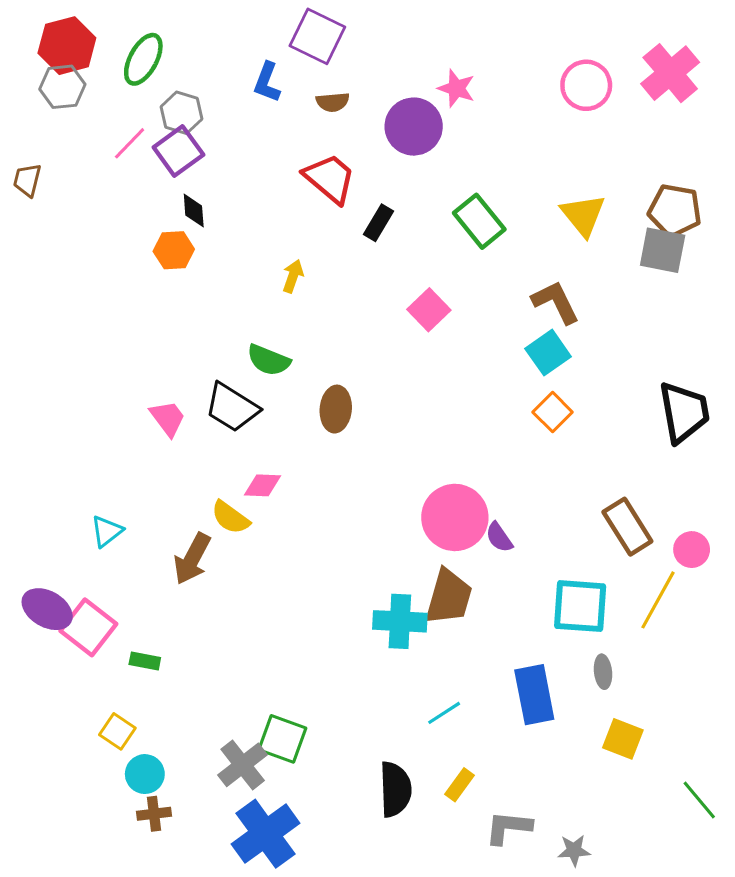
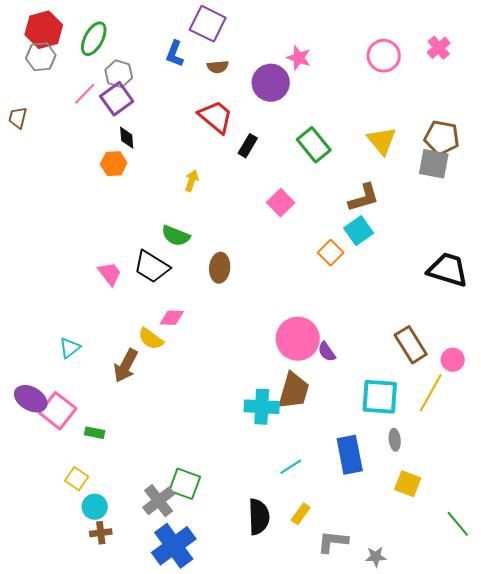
pink cross: (670, 73) -> (439, 48), size x0.6
brown L-shape: (556, 302) -> (364, 198), turned 100
orange square: (553, 412) -> (331, 253), moved
black trapezoid: (684, 412) -> (448, 270), turned -63

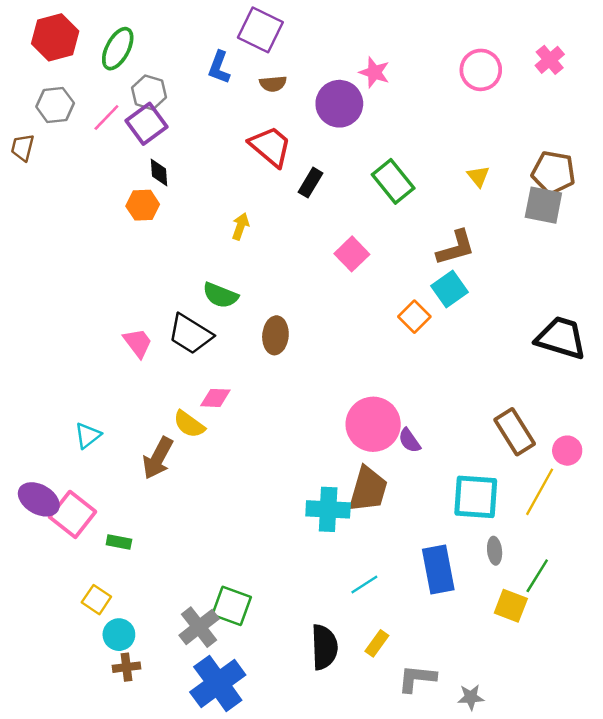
gray hexagon: (41, 57) -> (55, 105), moved
yellow triangle: (382, 141) -> (478, 176), size x0.6
green line: (458, 524) -> (537, 576), moved, turned 72

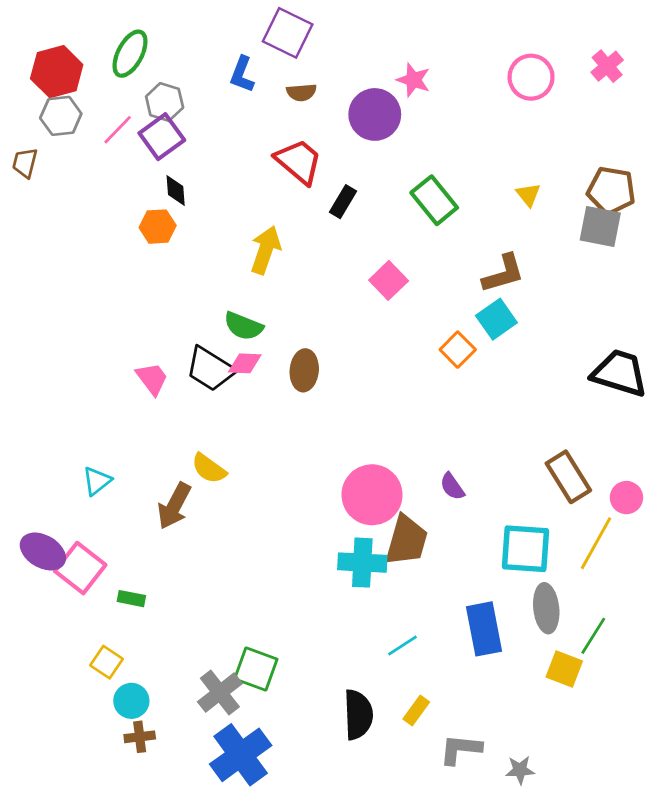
red hexagon: (55, 37) -> (57, 72), moved
yellow arrow: (240, 226) -> (266, 250), size x1.6
pink diamond: (215, 398) -> (245, 363), moved
pink circle: (373, 424) -> (372, 495), moved
gray ellipse: (495, 551) -> (546, 608), size x1.6

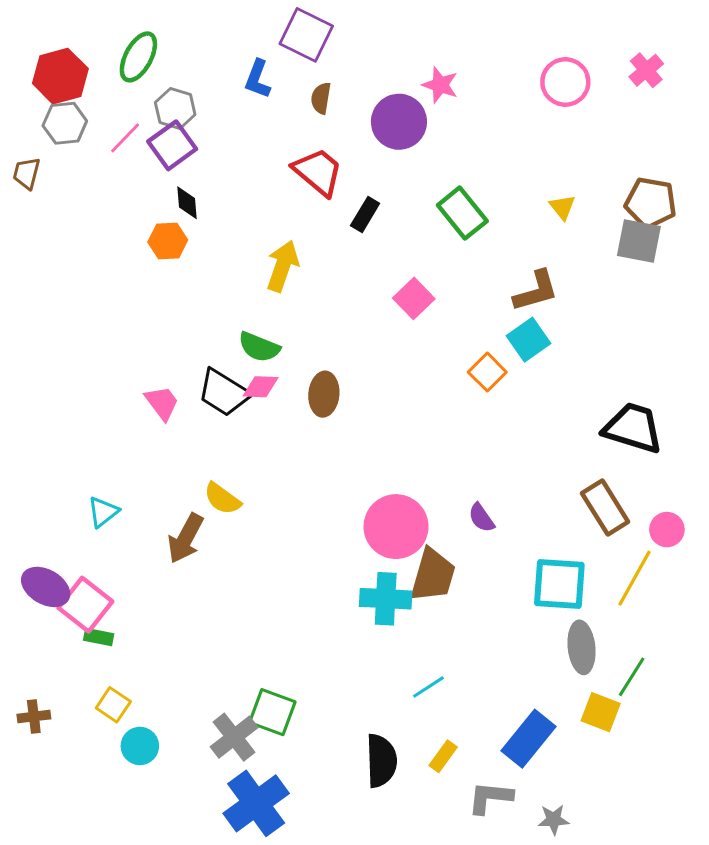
brown semicircle: (301, 92) -> (321, 98), turned 104
black trapezoid: (620, 373) -> (633, 428), moved
green rectangle: (131, 599) -> (99, 637), moved
blue rectangle: (484, 629) -> (529, 739), moved, turned 50
brown cross: (140, 737) -> (34, 717), moved

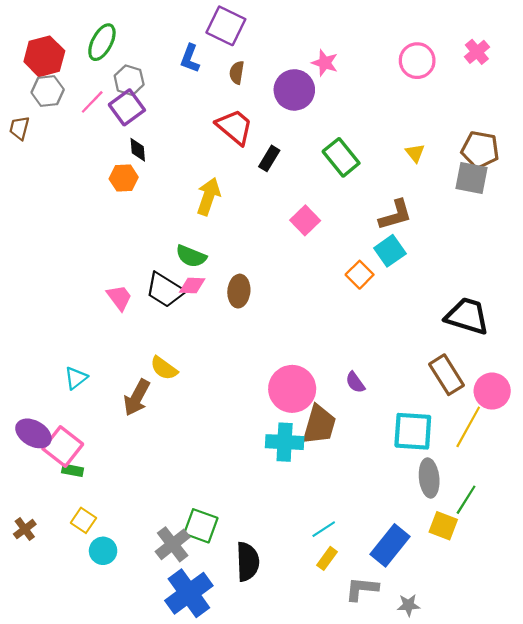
pink circle: (667, 530) -> (492, 391), size x1.4
cyan line: (428, 687) -> (324, 529), moved
brown cross: (34, 717) -> (25, 529), turned -30
black semicircle: (381, 761) -> (248, 562), moved

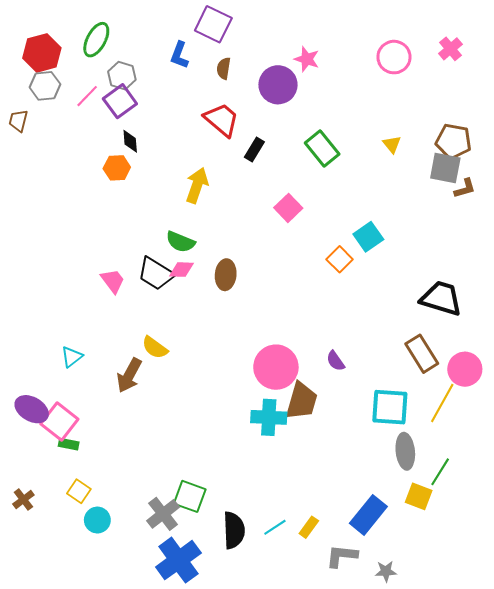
brown L-shape: (395, 215) -> (465, 188), moved, size x0.7
cyan line: (324, 529) -> (275, 527), moved

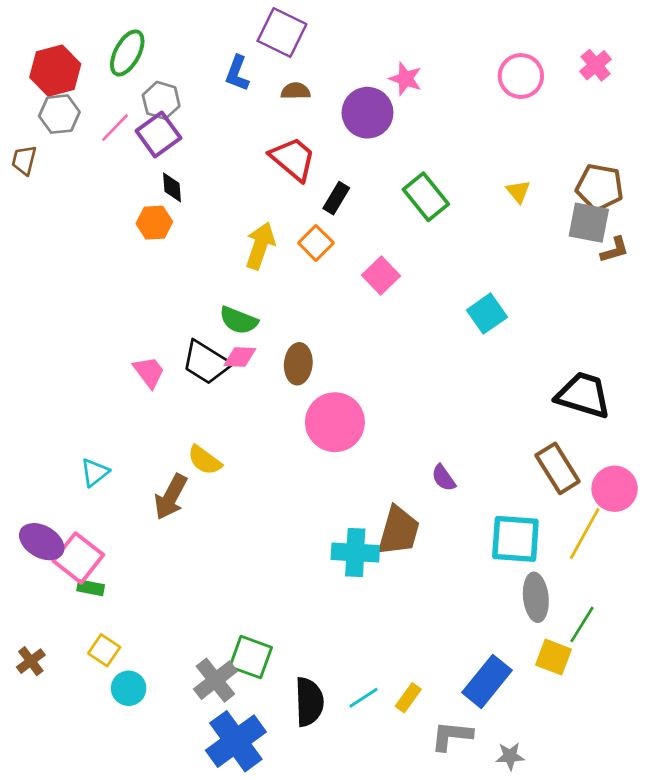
brown semicircle: (224, 68) -> (296, 91), turned 80
orange square: (340, 259) -> (316, 243), moved
pink circle: (276, 367) -> (335, 422), moved

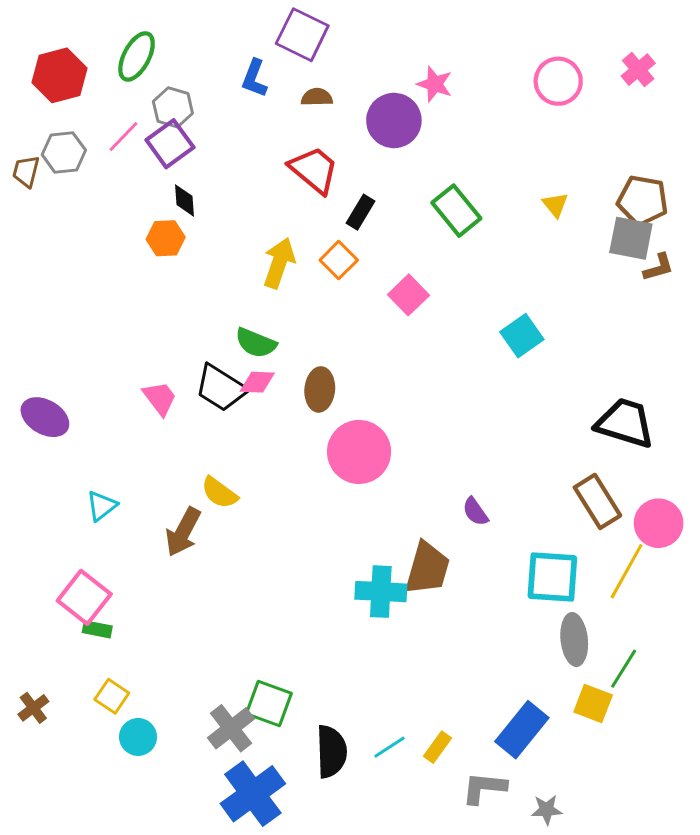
gray hexagon: (59, 114) -> (64, 152), moved
purple ellipse: (42, 542) -> (45, 417), moved

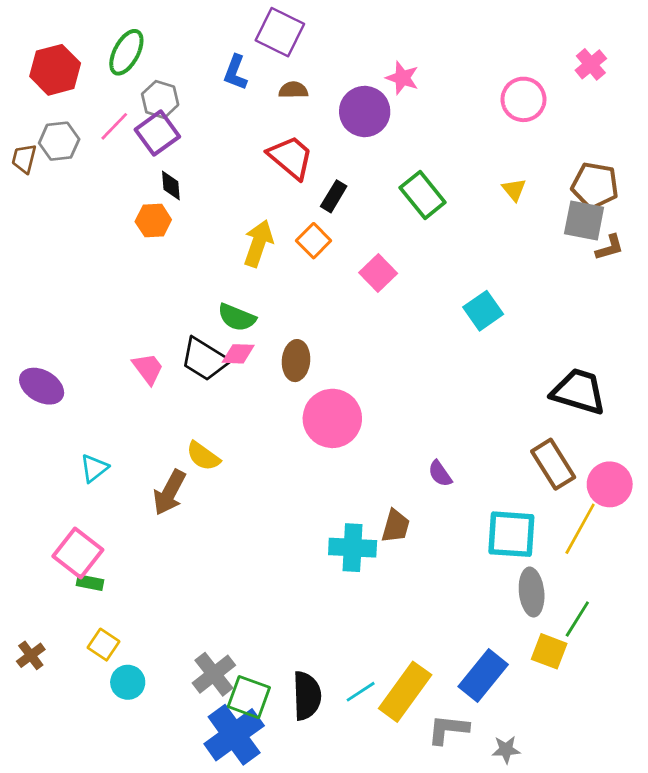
pink circle: (558, 81) -> (523, 99), moved
brown trapezoid: (427, 568) -> (396, 526), size x0.7
green square: (269, 704) -> (249, 697), moved
yellow rectangle: (438, 747) -> (405, 692), size x2.0

